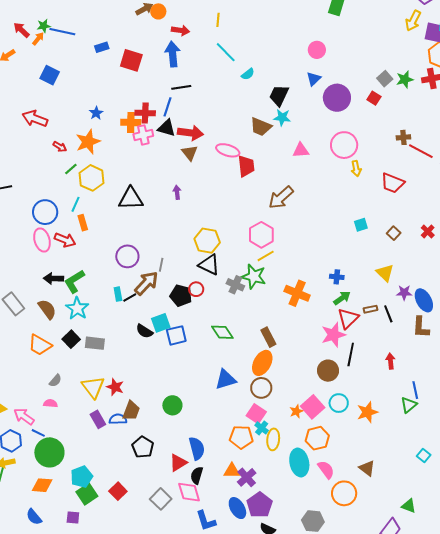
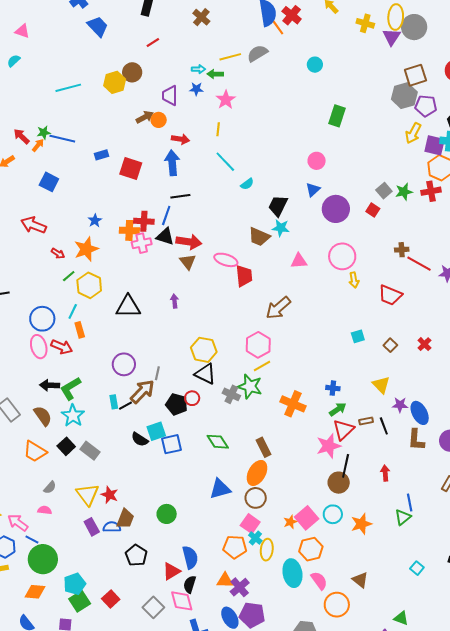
gray rectangle: (95, 343) -> (90, 451), turned 30
brown circle: (328, 371) -> (339, 483), moved
purple pentagon: (260, 505) -> (252, 615), turned -30

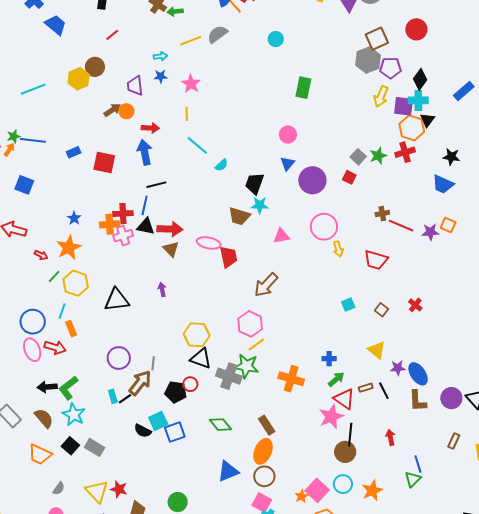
green arrow: (215, 74) -> (175, 11), moved
gray cross: (231, 394) -> (229, 376), size x1.4
red triangle: (344, 430) -> (344, 399), turned -35

